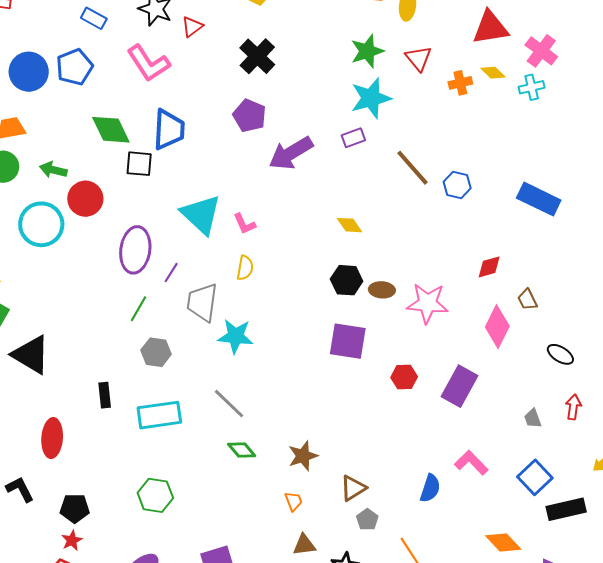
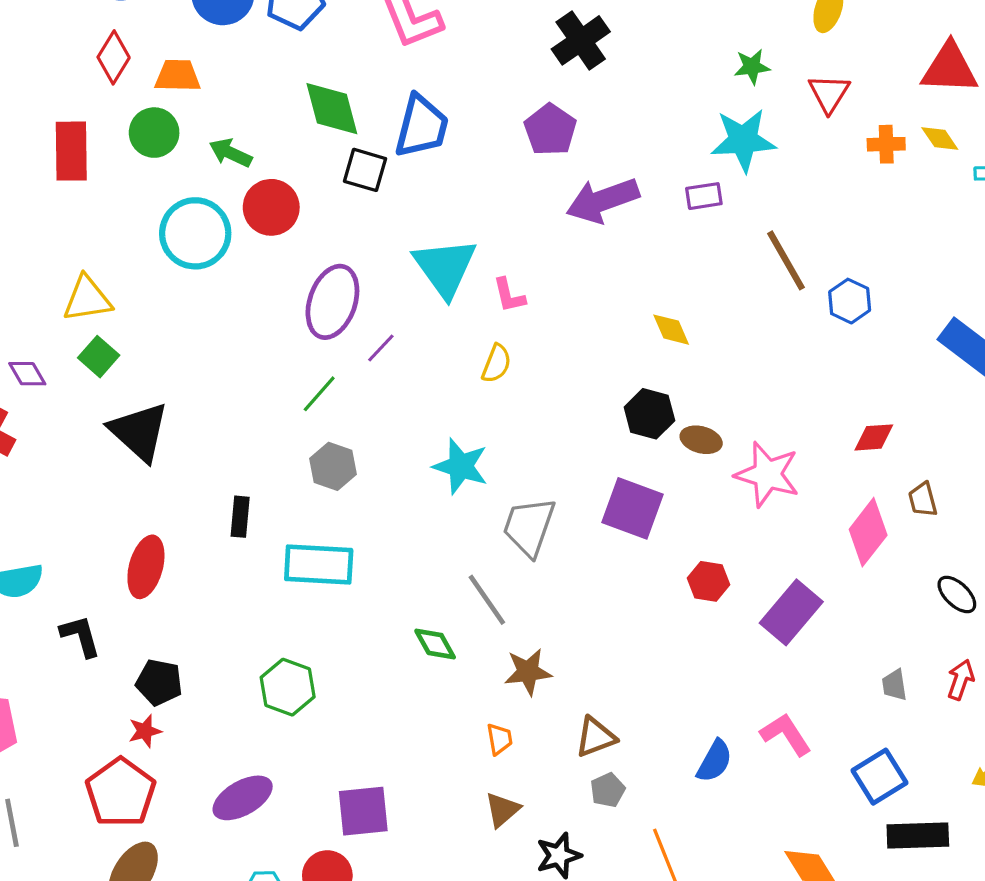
green star: (367, 51) -> (752, 67), size x0.7
gray trapezoid: (202, 302) -> (529, 527), moved
gray line: (229, 404) -> (487, 600), moved
brown triangle: (304, 545) -> (502, 810), turned -45

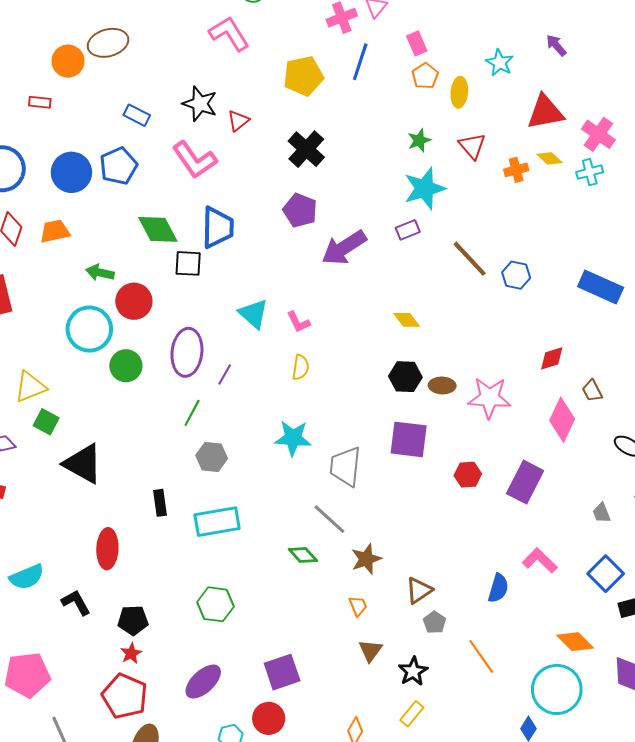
green circle: (154, 133) -> (126, 366), moved
cyan triangle: (445, 267) -> (253, 314), size x0.7

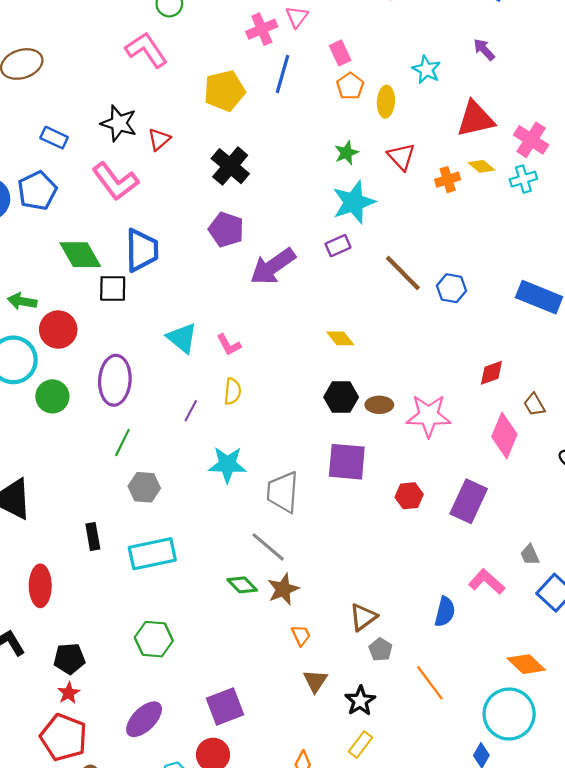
purple line: (225, 375) -> (191, 411), moved
gray trapezoid: (602, 513) -> (530, 555), moved
brown star: (366, 559) -> (283, 589), moved

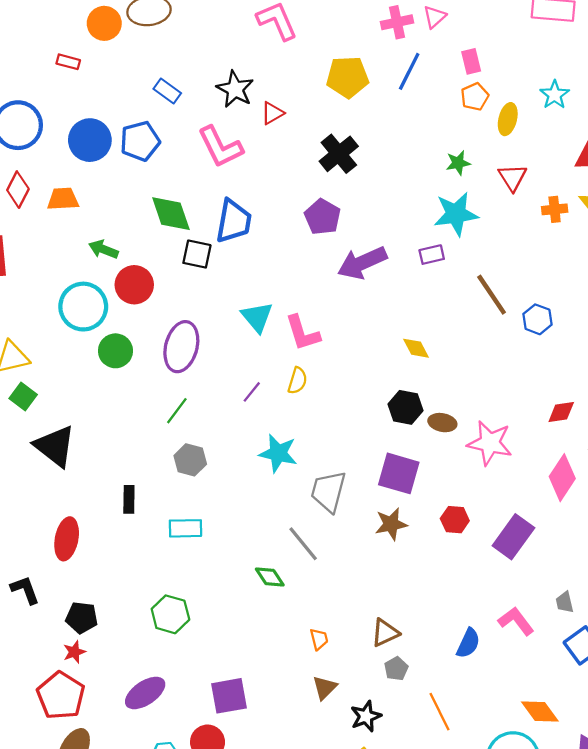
pink L-shape: (229, 345) -> (303, 333), size x1.5
cyan rectangle: (152, 554) -> (185, 528), size x0.7
brown star: (283, 589) -> (391, 524), moved

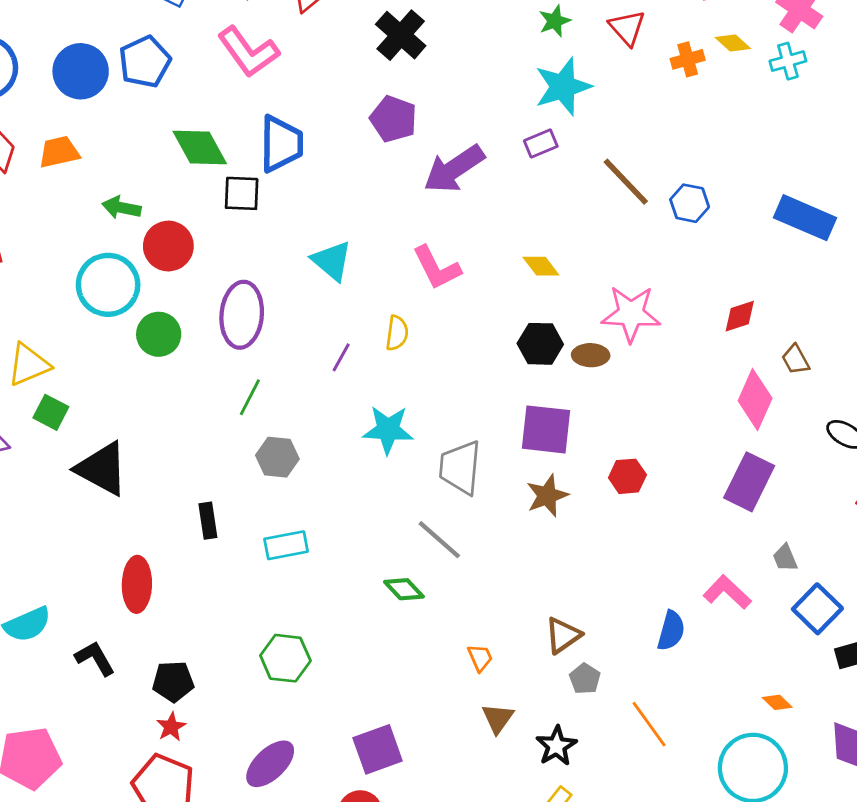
pink L-shape: (303, 333) -> (437, 268), moved
pink star: (490, 443) -> (631, 314), moved
purple rectangle: (513, 537) -> (749, 482), moved
orange diamond: (540, 712) -> (777, 702), size x0.6

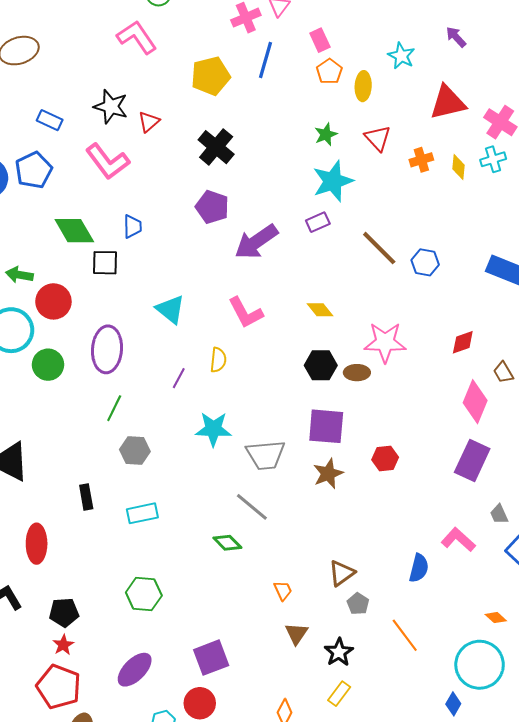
yellow diamond: (733, 43) -> (459, 167), moved, turned 55
blue trapezoid: (281, 144) -> (132, 226), size x0.6
gray trapezoid: (460, 467) -> (266, 455), turned -99

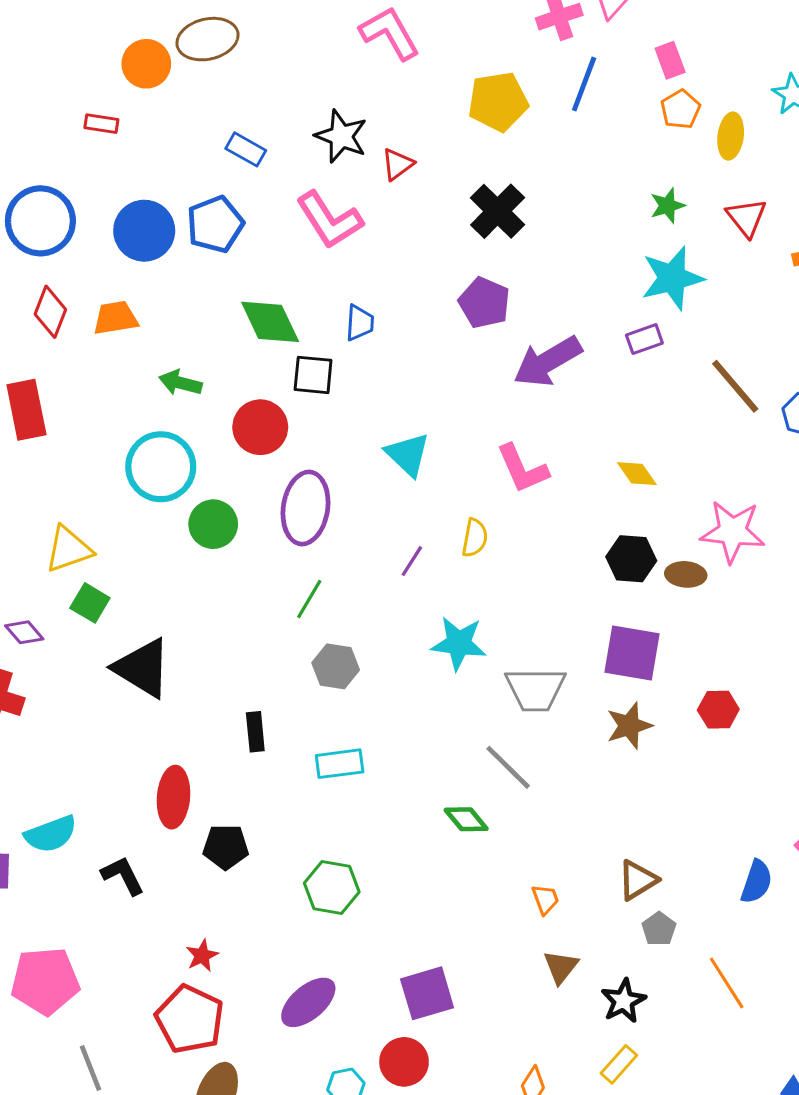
red circle: (53, 301) -> (260, 427), moved
black pentagon: (64, 612) -> (226, 847), moved

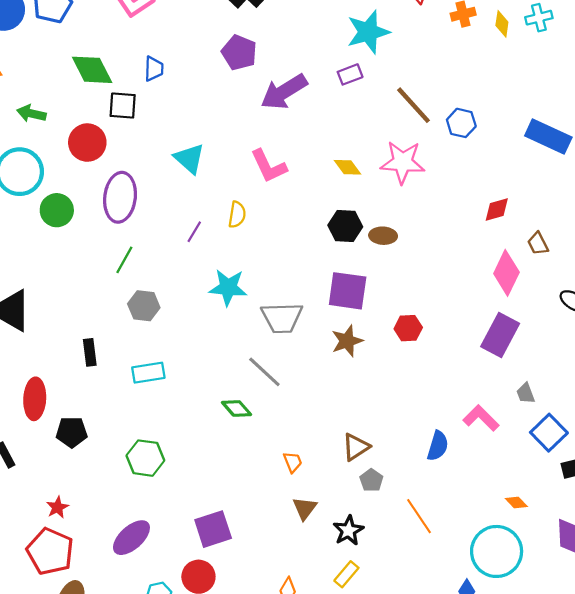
pink star: (733, 532) -> (403, 162), moved

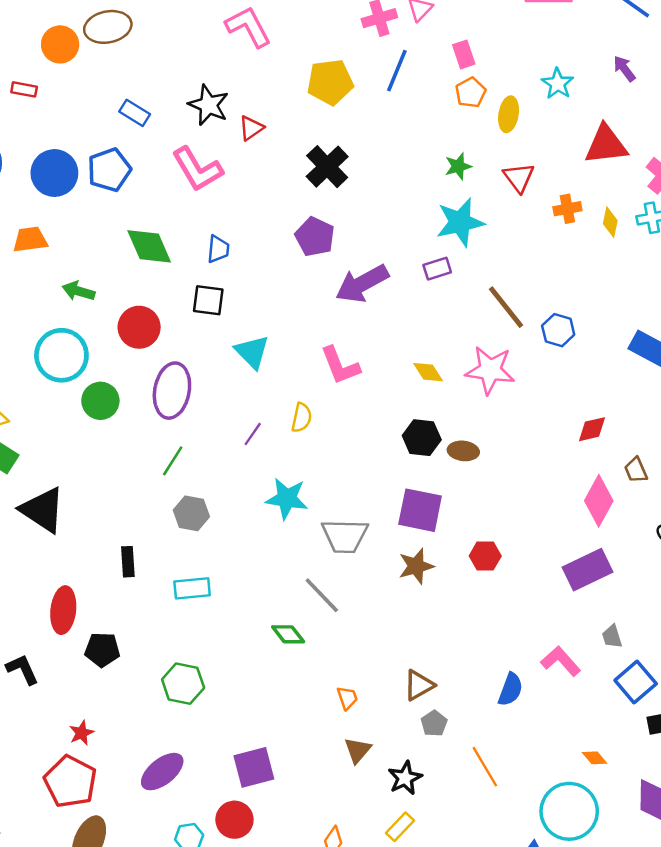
black square: (123, 106) -> (208, 300), moved
purple rectangle: (500, 335) -> (588, 570), turned 33

